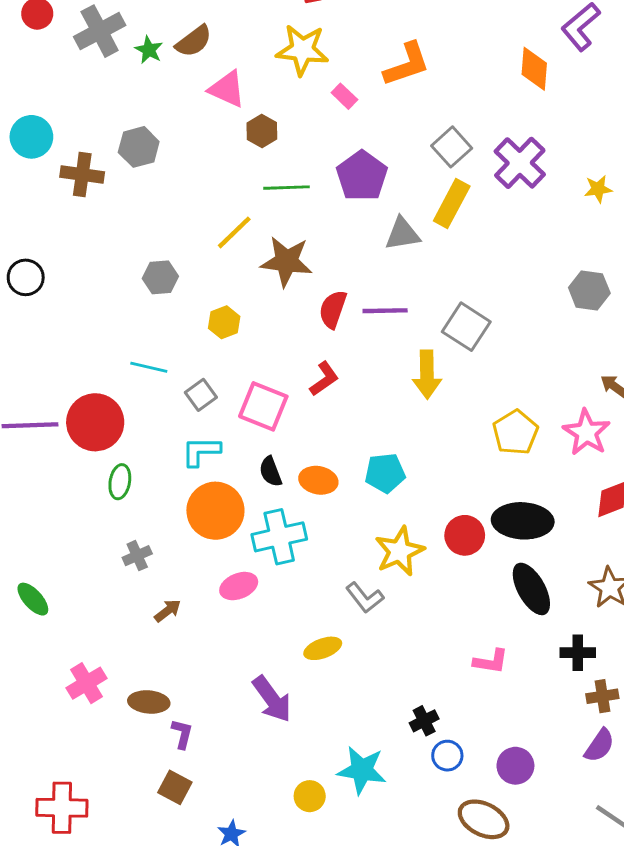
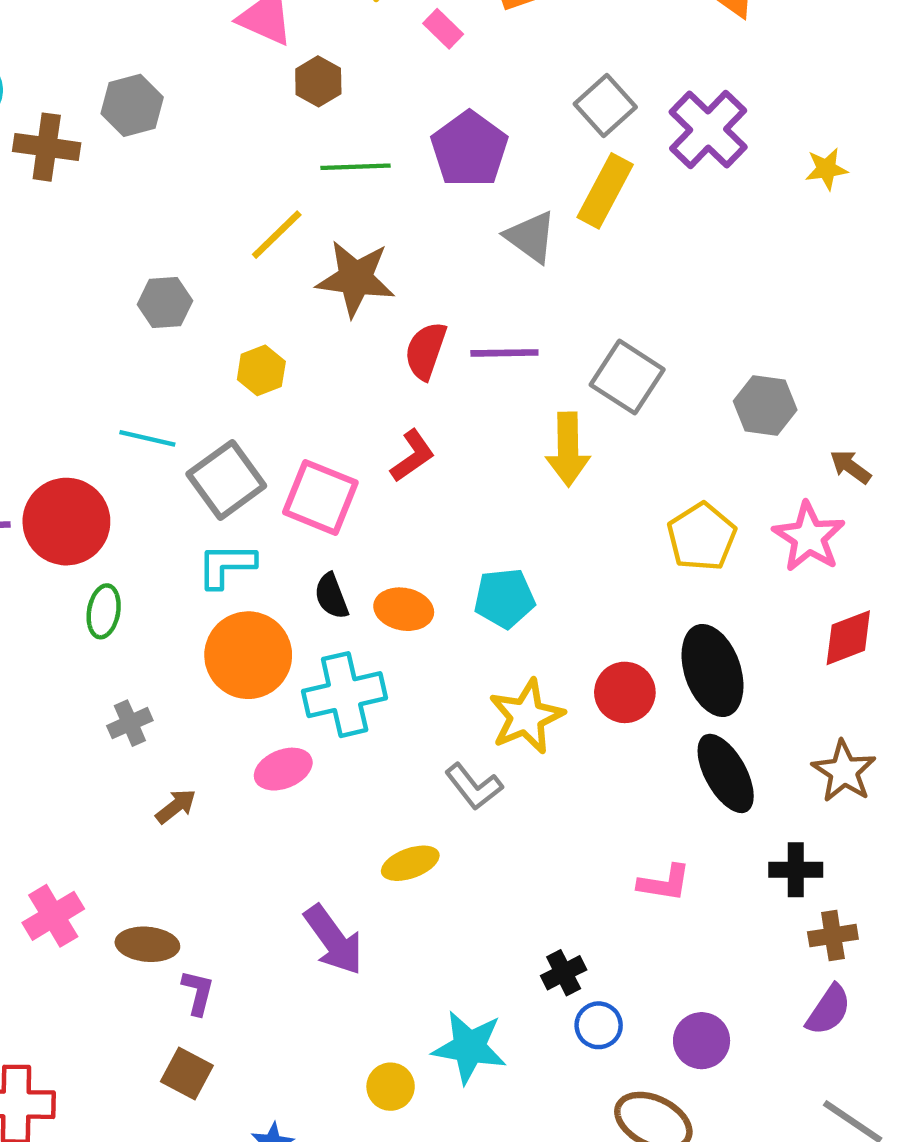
gray triangle: (402, 234) -> (531, 237), turned 45
gray hexagon: (589, 290) -> (765, 405), moved
gray square: (201, 395) -> (226, 480), size x1.6
black ellipse: (523, 521) -> (712, 671), turned 68

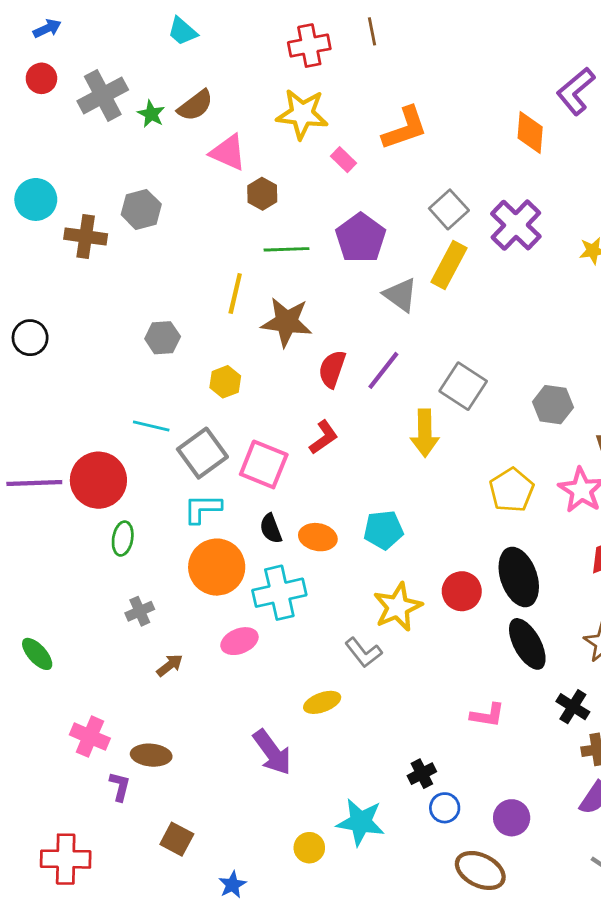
yellow line: (277, 235) -> (235, 293), turned -33
purple line: (504, 353) -> (383, 370), turned -51
black cross: (796, 870) -> (573, 707), turned 32
pink cross: (53, 916) -> (90, 737), turned -36
purple L-shape: (198, 992) -> (120, 786), moved

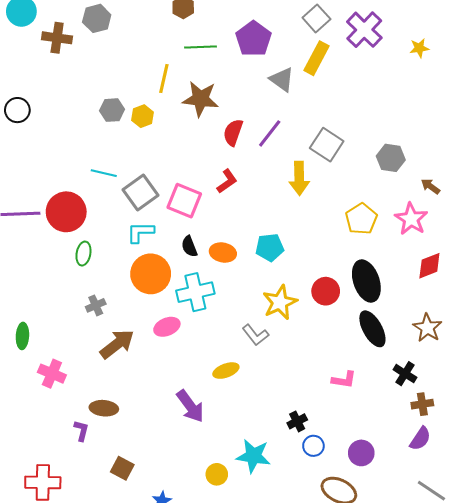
yellow hexagon: (225, 382) -> (143, 116), moved
green ellipse: (37, 654) -> (22, 336), turned 45
brown arrow: (170, 665) -> (117, 344), size x1.8
pink cross: (90, 737) -> (52, 374), moved

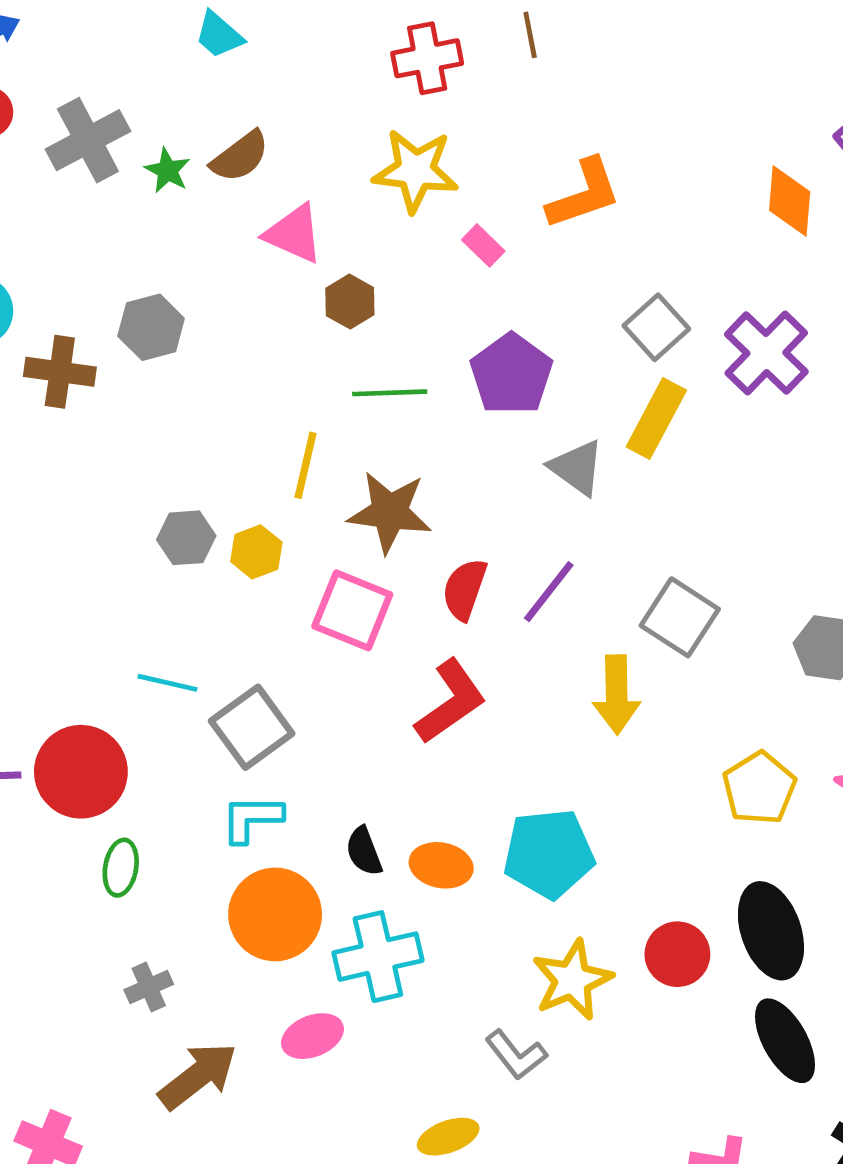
red L-shape: (227, 181) -> (451, 702), size x1.5
pink square: (184, 201) -> (352, 610), moved
cyan pentagon: (270, 247) -> (549, 854), size x1.4

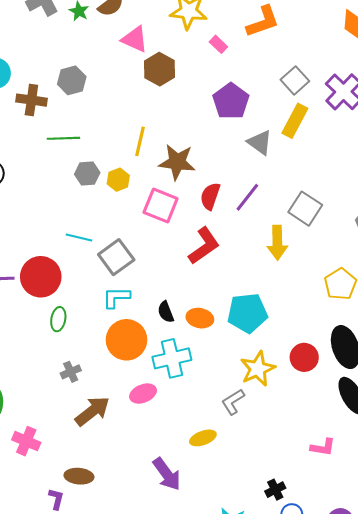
brown hexagon: (350, 302) -> (160, 69), size x1.4
green line: (390, 393) -> (63, 138), moved
gray L-shape: (516, 1055) -> (233, 402), turned 96

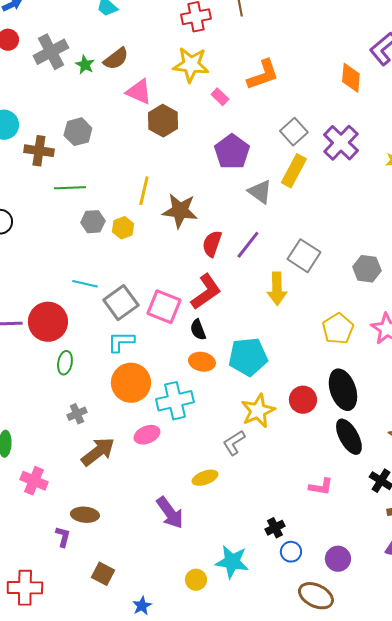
pink square: (161, 205) -> (164, 307), moved
black semicircle: (166, 312) -> (198, 330), moved

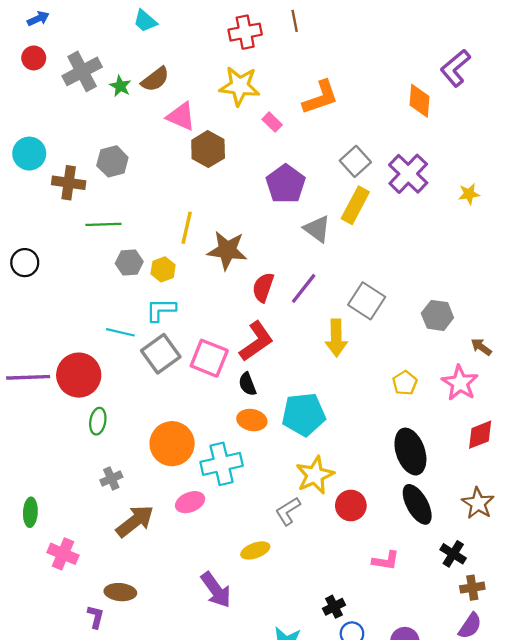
yellow pentagon: (338, 329) -> (405, 383), size x0.7
cyan L-shape: (121, 342) -> (161, 310), moved
red circle: (303, 400) -> (351, 505), moved

